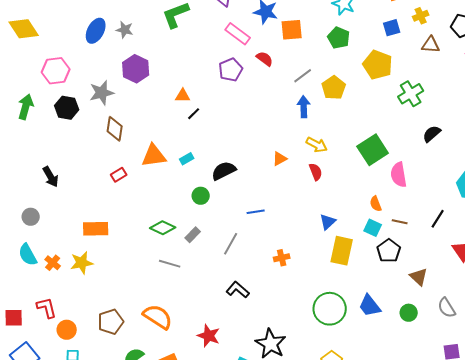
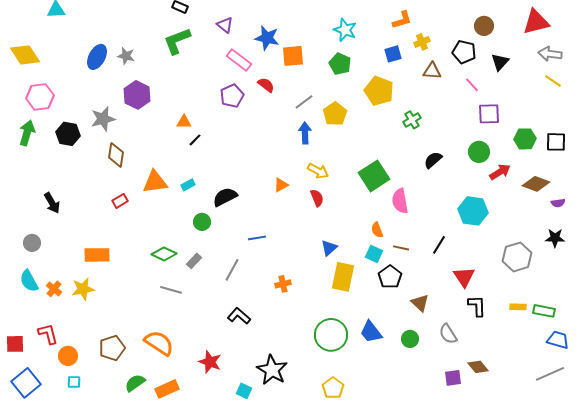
pink hexagon: (56, 71) -> (40, 97), moved
green cross: (411, 94) -> (412, 120), size x0.7

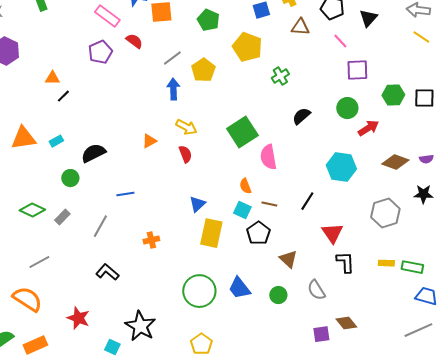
brown diamond: (536, 184) -> (395, 162), moved
gray line: (171, 290) -> (39, 262), moved, turned -45

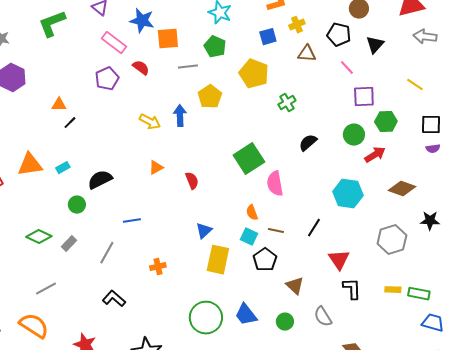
yellow line: (421, 37) -> (415, 85), moved
gray line: (172, 58) -> (188, 67), moved, turned 30
green hexagon: (393, 95) -> (386, 122), moved
yellow arrow: (186, 127) -> (150, 122), moved
purple semicircle: (426, 159) -> (433, 149), moved

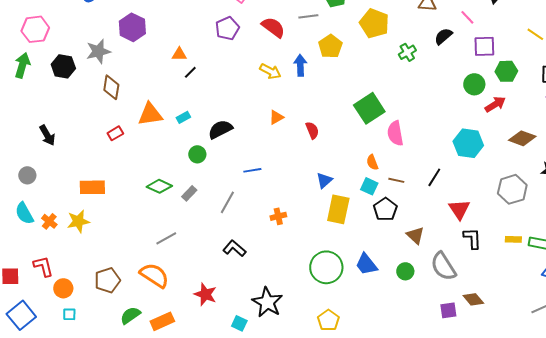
red semicircle: (141, 68) -> (273, 27), moved, size x1.4
black semicircle: (308, 143) -> (443, 36), moved
gray semicircle: (323, 317) -> (443, 266), size x1.4

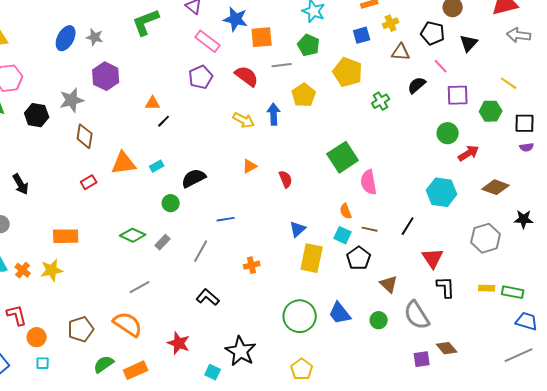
green hexagon: (506, 71) -> (491, 111), moved

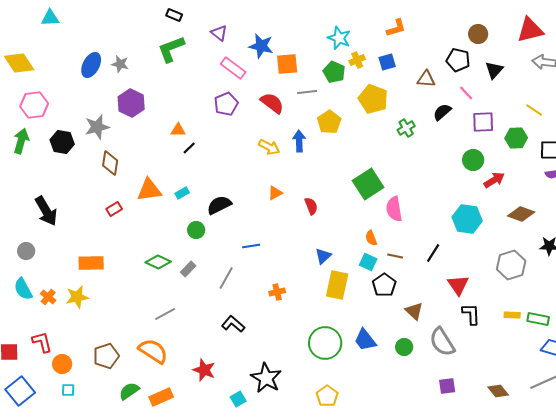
yellow cross: (391, 23) -> (357, 60), moved
black arrow: (21, 184) -> (46, 211), size x1.4
brown diamond: (447, 348) -> (498, 391), moved
cyan square: (213, 372) -> (238, 399), turned 35

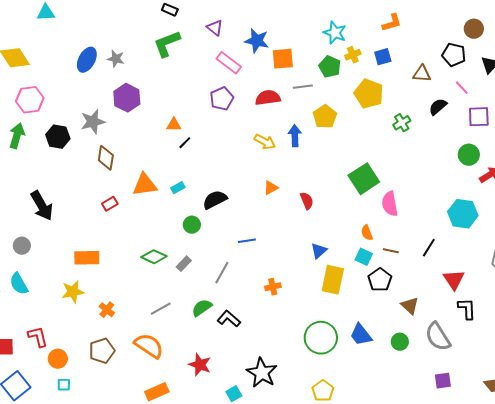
red semicircle: (272, 103) -> (268, 98), turned -45
orange cross: (48, 297) -> (107, 310), moved
green semicircle: (129, 391) -> (202, 308), moved

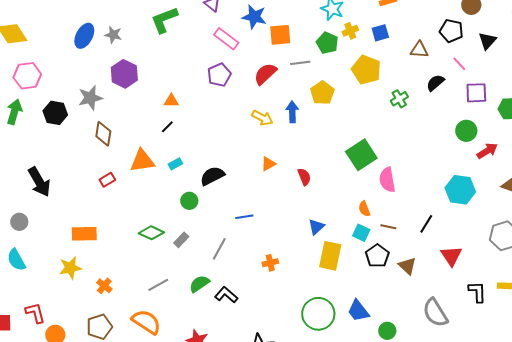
red semicircle: (268, 98) -> (265, 74), turned -35
black line: (185, 143) -> (167, 127), moved
brown triangle: (410, 306) -> (407, 266), moved
black L-shape: (467, 309) -> (477, 292), moved
green circle: (400, 342) -> (387, 331), moved

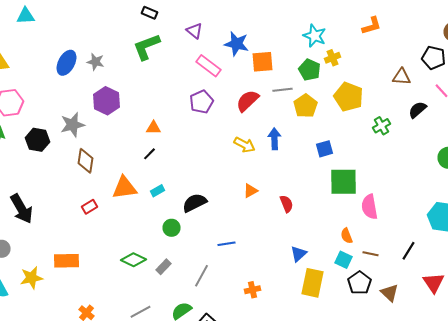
blue square: (380, 33) -> (324, 149), moved
yellow pentagon: (322, 93) -> (306, 106), moved
green square: (361, 155) -> (344, 182), turned 32
yellow star: (70, 268) -> (32, 278), moved

